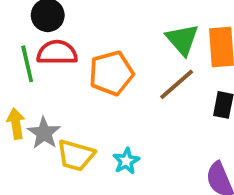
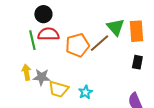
brown line: (177, 84) -> (99, 43), moved
gray star: (44, 133) -> (41, 77), turned -30

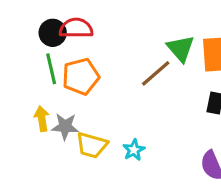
black circle: (43, 14) -> (53, 33), moved
red semicircle: (48, 34) -> (76, 28), moved
orange pentagon: (77, 45) -> (81, 76), moved

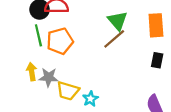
green triangle: (181, 48) -> (118, 21), moved
cyan star: (134, 150) -> (90, 99), moved

